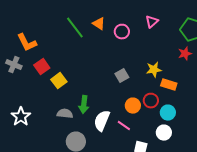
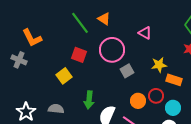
pink triangle: (152, 22) -> (145, 33), moved, turned -48
pink circle: (122, 32) -> (112, 50), moved, size x1.6
red square: (42, 67) -> (79, 55), moved, turned -35
gray semicircle: (65, 114) -> (56, 109), moved

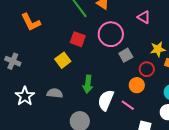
gray cross: (19, 60) -> (13, 61), moved
red circle: (156, 96) -> (147, 69), moved

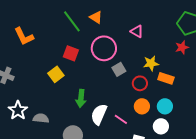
orange circle: (137, 85) -> (142, 106), moved
gray semicircle: (55, 93) -> (41, 118), moved

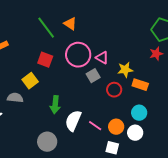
pink triangle: (137, 31) -> (102, 58), moved
orange circle: (142, 106) -> (116, 127), moved
gray semicircle: (41, 118) -> (15, 98), moved

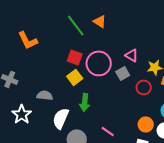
pink circle: (78, 55) -> (99, 63), moved
yellow square: (30, 81) -> (75, 77), moved
white semicircle: (73, 121) -> (61, 118), moved
pink line: (95, 126) -> (108, 131), moved

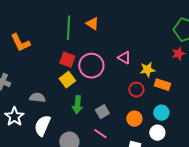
green line: (76, 25) -> (68, 28), turned 40
gray square: (123, 73) -> (102, 112), moved
white semicircle: (61, 118) -> (42, 126), moved
orange circle: (146, 124) -> (134, 119), moved

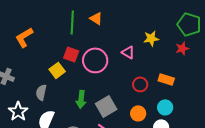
orange L-shape: (20, 43) -> (24, 37), turned 85
yellow star: (147, 70) -> (151, 38), moved
yellow square: (67, 80) -> (57, 70), moved
gray semicircle: (37, 98) -> (41, 92), turned -84
gray square: (102, 112) -> (106, 106), size x1.5

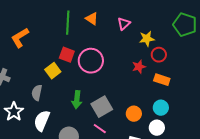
red star: (182, 48) -> (139, 67), moved
pink triangle: (128, 52) -> (124, 24), moved, turned 48
red circle: (140, 84) -> (159, 55), moved

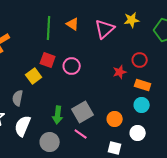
pink triangle: (124, 24) -> (105, 29), size x1.5
yellow star: (147, 39) -> (132, 20), moved
pink circle: (91, 61) -> (72, 66), size x0.7
green arrow: (77, 100) -> (58, 115), moved
cyan circle: (161, 108) -> (142, 105), moved

